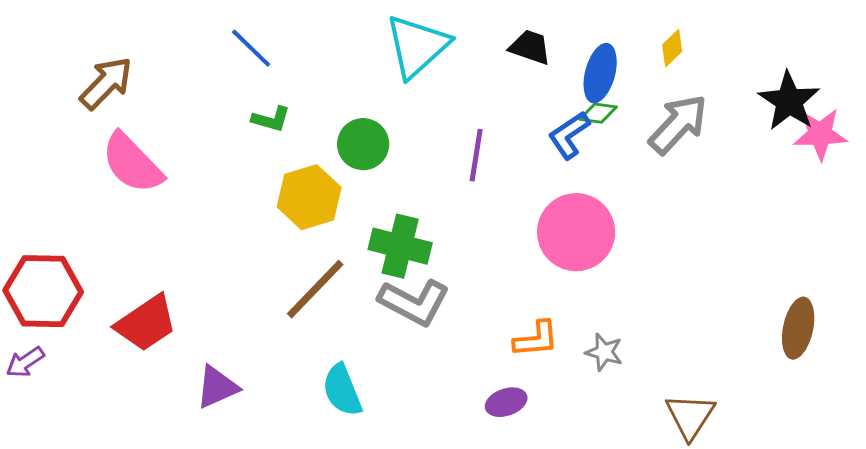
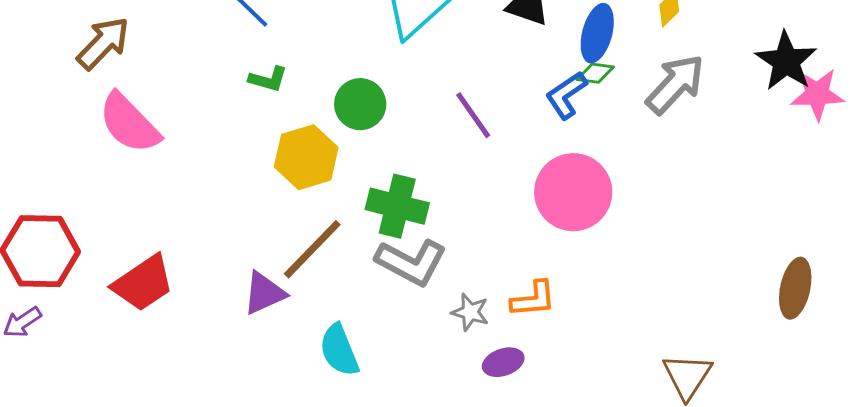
purple line: (476, 155) -> (473, 115), turned -44
gray star: (604, 352) -> (470, 312), moved
purple triangle: (217, 387) -> (264, 293), moved

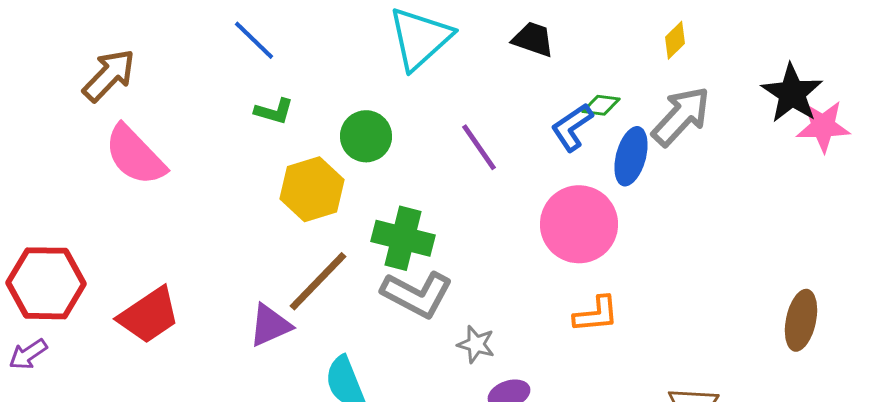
blue ellipse: (597, 33) -> (631, 156), moved
orange L-shape: (533, 299) -> (596, 314), moved

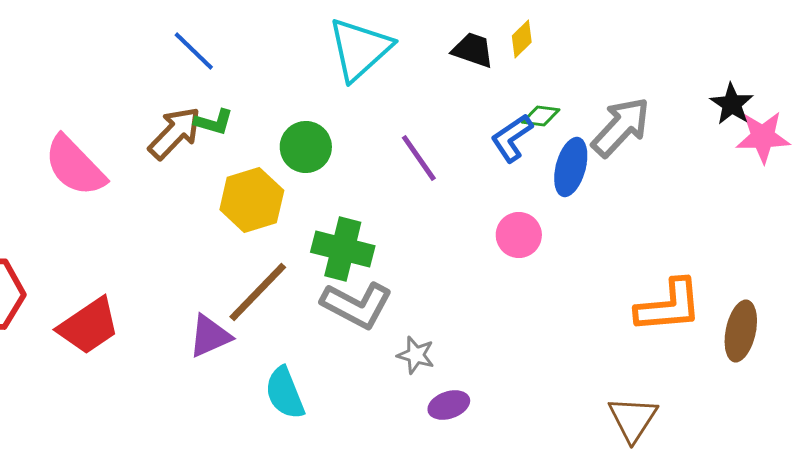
yellow diamond: (675, 40) -> (522, 39), moved
brown arrow: (109, 75) -> (175, 133), moved
black star: (792, 93) -> (732, 104), size x0.7
pink circle: (579, 224) -> (519, 235), size x0.6
orange L-shape: (596, 314) -> (669, 306), moved, size x1.5

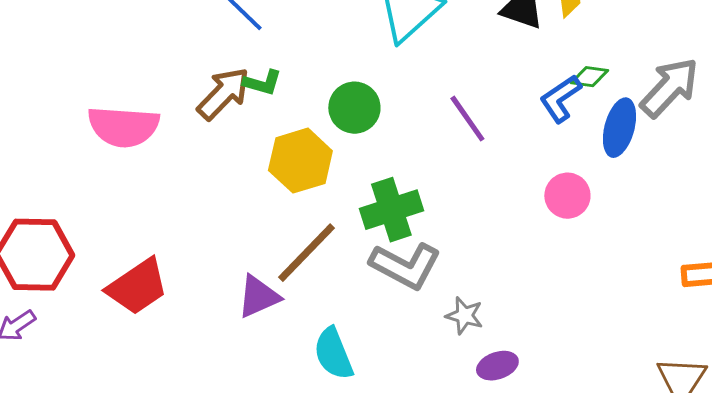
pink semicircle: (75, 166) -> (123, 127), turned -42
green cross: (343, 249) -> (391, 210), turned -32

